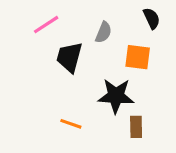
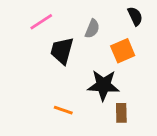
orange square: (138, 57) -> (123, 51), turned -30

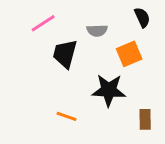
gray semicircle: (92, 29) -> (97, 30), turned 66
brown rectangle: (121, 113) -> (145, 119), moved

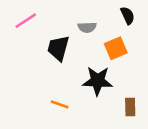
pink line: (43, 23) -> (26, 21), moved

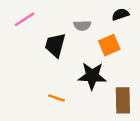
black semicircle: (128, 16) -> (120, 14), turned -84
brown rectangle: (130, 107) -> (123, 100), size x1.5

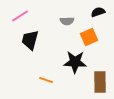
black trapezoid: (55, 45) -> (30, 40), moved

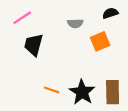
black star: (75, 62) -> (82, 92), moved, turned 30

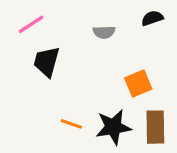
orange square: (100, 41) -> (138, 83), moved
black star: (82, 92) -> (113, 127), turned 30

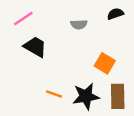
black trapezoid: (47, 62) -> (35, 47), turned 105
orange square: (138, 83) -> (105, 63), turned -36

